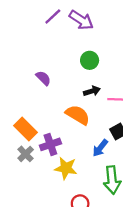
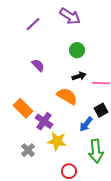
purple line: (53, 16) -> (33, 24), moved
purple cross: (50, 144) -> (44, 121), turned -36
gray cross: (26, 154) -> (28, 150), moved

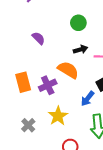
orange rectangle: (23, 108) -> (23, 82), turned 30
purple cross: (44, 121) -> (48, 85), moved, turned 30
yellow star: (57, 141) -> (58, 116), turned 30

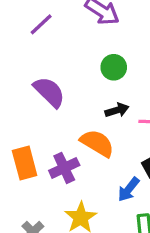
purple semicircle: (38, 38) -> (49, 92), size x1.5

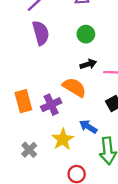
purple semicircle: (49, 92) -> (41, 33), moved, turned 30
blue arrow: (129, 189) -> (88, 127), moved, turned 84

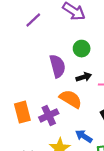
purple semicircle: (41, 33) -> (57, 66), moved

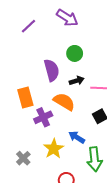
orange rectangle: (22, 112) -> (25, 97), moved

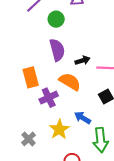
green circle: (75, 53) -> (56, 19), moved

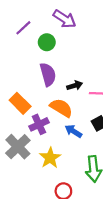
orange rectangle: (31, 77) -> (20, 103), turned -30
blue arrow: (83, 118) -> (73, 131), moved
gray cross: (29, 139) -> (18, 147), moved, size x1.6

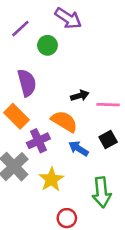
purple semicircle: (48, 74) -> (27, 83), moved

